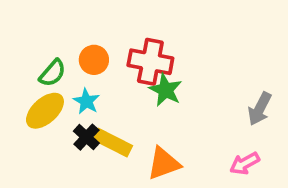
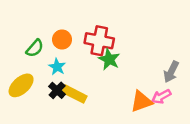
yellow ellipse: (45, 111) -> (21, 85), moved
orange triangle: (164, 163) -> (141, 102), moved
pink arrow: (245, 163) -> (161, 97), moved

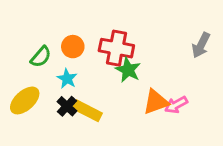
gray arrow: (171, 72) -> (201, 45), moved
pink arrow: (161, 97) -> (176, 105), moved
orange triangle: (141, 102) -> (156, 102), moved

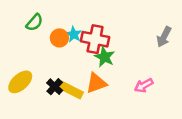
green semicircle: (41, 57) -> (34, 23), moved
cyan star: (67, 79) -> (74, 34), moved
orange triangle: (156, 102) -> (96, 83), moved

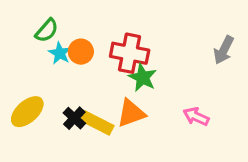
cyan star: (74, 34) -> (60, 53), moved
pink arrow: (144, 85) -> (196, 116), turned 54

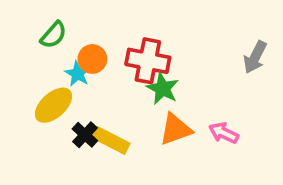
cyan star: (60, 53) -> (78, 74), moved
yellow ellipse: (27, 112) -> (53, 105), moved
orange triangle: (131, 113) -> (176, 129), moved

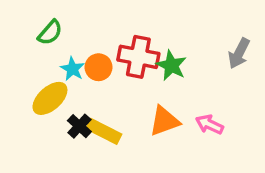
orange circle: (92, 59) -> (99, 67), moved
green star: (163, 89) -> (171, 65), moved

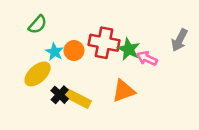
pink arrow: (209, 124) -> (147, 58), moved

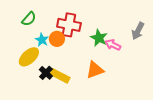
red cross: (104, 43) -> (69, 25), moved

